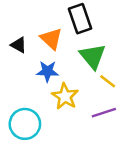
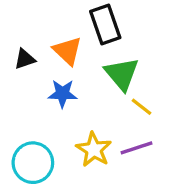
black triangle: (19, 45) -> (25, 59), turned -48
yellow star: (65, 96) -> (94, 150), moved

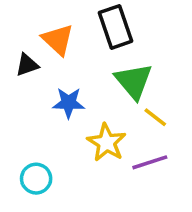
orange triangle: (67, 51) -> (58, 40), moved
yellow star: (94, 150) -> (106, 142), moved
cyan circle: (33, 163) -> (36, 179), size x0.7

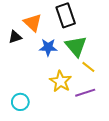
blue star: (69, 103) -> (48, 47), moved

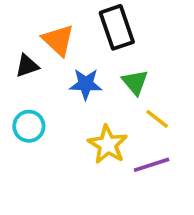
green triangle: (76, 46) -> (135, 82), size x0.7
cyan circle: (20, 102) -> (29, 126), moved

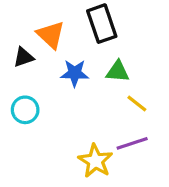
green triangle: (135, 82) -> (118, 72), turned -45
yellow star: (108, 145) -> (95, 161), moved

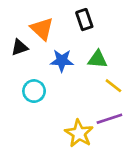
black rectangle: (102, 24) -> (84, 20), size x0.7
cyan circle: (25, 110) -> (34, 91), moved

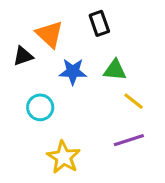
yellow star: (79, 133) -> (64, 157), moved

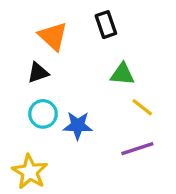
black triangle: (23, 56) -> (38, 73), moved
blue star: (73, 72) -> (78, 125), moved
yellow star: (64, 157) -> (30, 172), moved

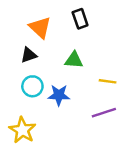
green triangle: (122, 74) -> (74, 60), moved
yellow line: (142, 107) -> (108, 81), turned -30

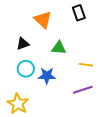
black rectangle: (80, 19) -> (79, 13), moved
orange triangle: (40, 27) -> (43, 20), moved

